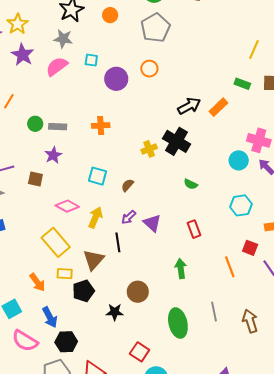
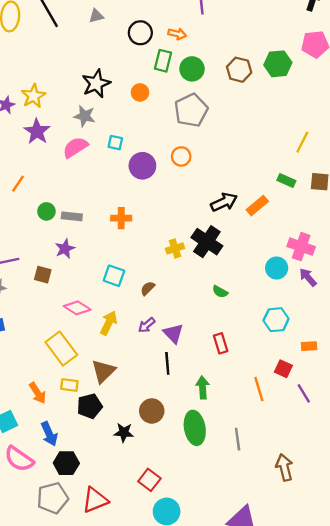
black line: (118, 242) -> (167, 363), moved
brown arrow: (250, 321) -> (284, 467), moved
green ellipse: (178, 323) -> (195, 428), moved

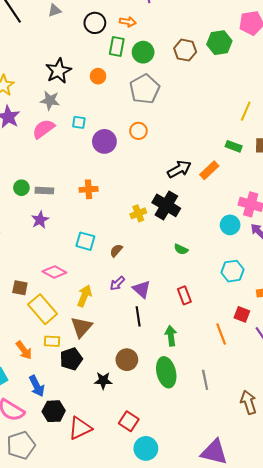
brown square: (43, 275) -> (20, 288), moved
yellow arrow: (109, 323) -> (85, 296), moved
gray pentagon: (53, 498) -> (21, 445), moved
red triangle: (95, 500) -> (80, 428), moved

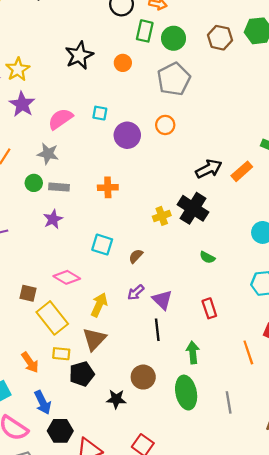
gray star: (50, 100) -> (48, 154), moved

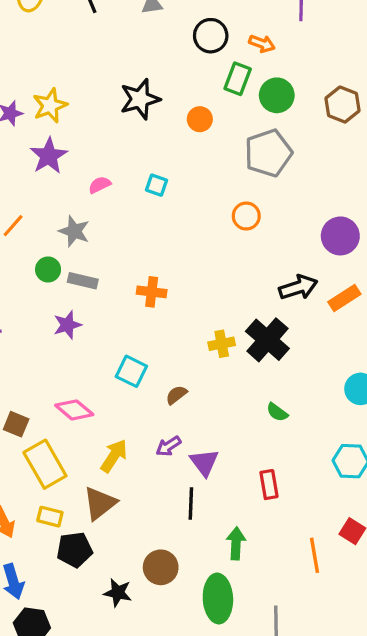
pink semicircle: (60, 119) -> (100, 185), size x0.6
purple circle: (127, 135) -> (340, 236), moved

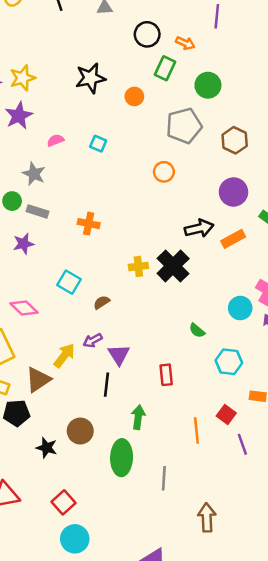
green circle: (277, 95) -> (208, 85), moved
brown hexagon: (343, 105) -> (235, 140), moved
green semicircle: (277, 412) -> (197, 330), moved
yellow arrow: (114, 456) -> (64, 355), moved

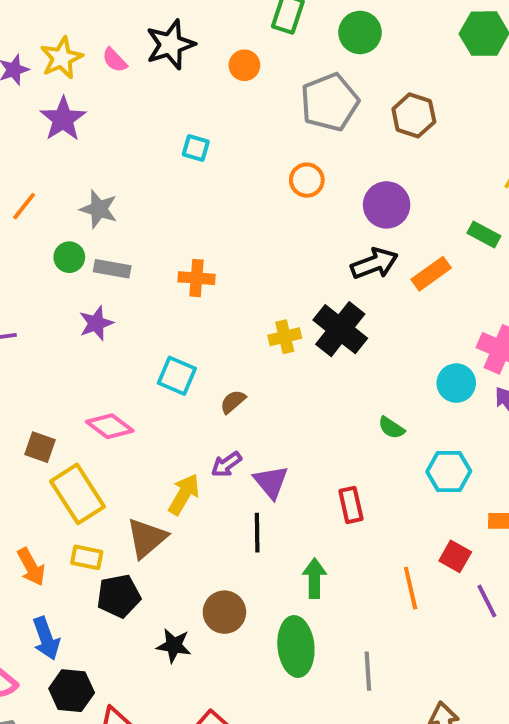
pink semicircle: (55, 140) -> (115, 60), moved, turned -105
purple circle: (233, 192) -> (387, 205), moved

